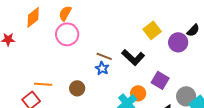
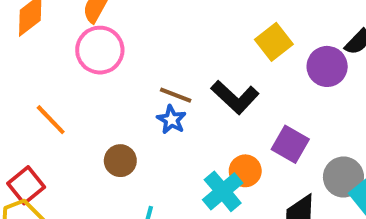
orange line: (43, 84) -> (51, 120), moved, turned 42

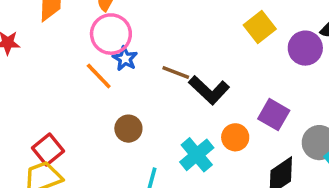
black L-shape: (235, 97) -> (209, 90), moved
orange line: (51, 120) -> (99, 76), moved
blue star: (171, 120) -> (125, 59), moved
cyan cross: (223, 191) -> (197, 155), moved

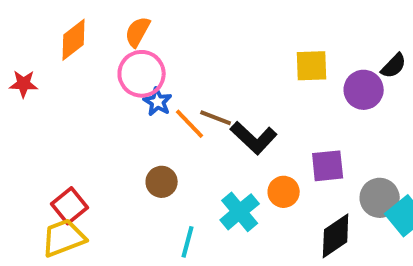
yellow square: (260, 27) -> (312, 66), turned 36
orange line: (99, 76) -> (190, 124), moved
purple square: (274, 115) -> (328, 166), turned -36

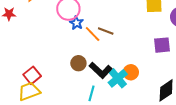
black L-shape: (254, 138) -> (101, 70), moved
purple square: (328, 166) -> (162, 45), moved
orange circle: (284, 192) -> (131, 72), moved

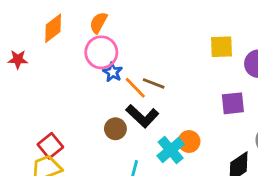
black L-shape: (101, 70) -> (142, 116), moved

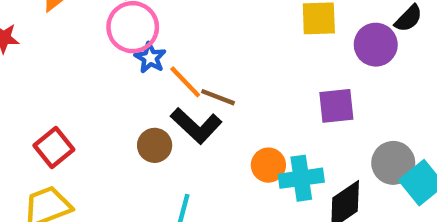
brown line: (154, 83) -> (218, 97), moved
red square: (50, 146) -> (54, 148), moved
cyan cross: (171, 150) -> (301, 178), moved, turned 32

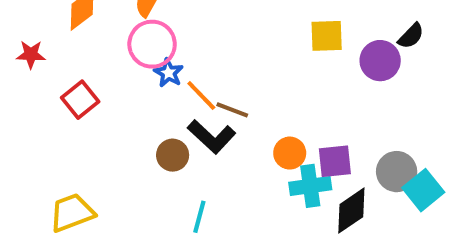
purple square: (336, 106) -> (335, 161), moved
red square: (54, 148) -> (80, 100), moved
orange circle: (268, 165) -> (290, 153), moved

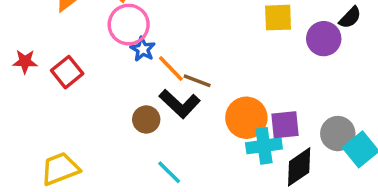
red star: (31, 54) -> (25, 61), moved
orange circle: (290, 153) -> (246, 118), size x1.5
cyan line: (199, 217) -> (169, 172), turned -60

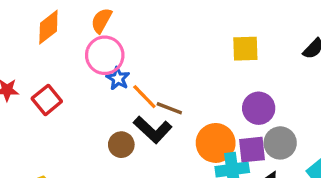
purple circle: (324, 39) -> (259, 108), moved
gray circle: (338, 134) -> (280, 143), moved

